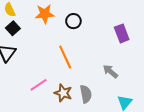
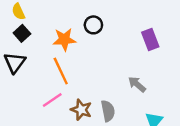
orange star: (45, 14) -> (64, 39), moved
orange line: (65, 57) -> (61, 71), moved

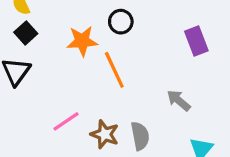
orange line: (61, 71) -> (114, 70), moved

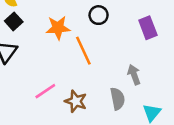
black circle: (121, 22) -> (99, 15), moved
gray arrow: (179, 101) -> (134, 75), turned 30
gray semicircle: (140, 136) -> (118, 99), moved

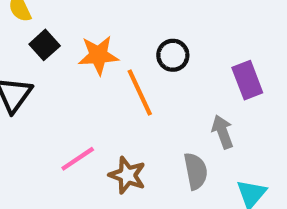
black circle: (99, 15) -> (173, 55), moved
black square: (14, 21) -> (45, 45), moved
purple rectangle: (148, 28) -> (247, 80), moved

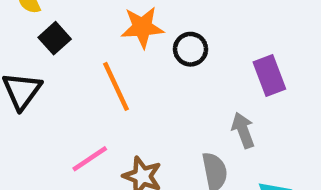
orange star: (98, 55) -> (142, 27), moved
orange line: (140, 92) -> (116, 86), moved

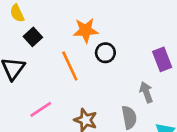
black circle: (191, 49) -> (105, 53), moved
pink line: (90, 159) -> (41, 109), moved

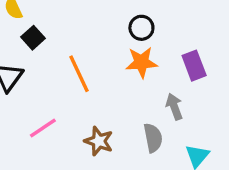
orange star: (86, 30) -> (141, 62), moved
black circle: (105, 53) -> (141, 28), moved

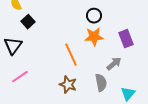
orange line: (79, 74) -> (71, 55), moved
gray arrow: (174, 107) -> (114, 64), turned 70
pink line: (43, 128) -> (20, 77), moved

